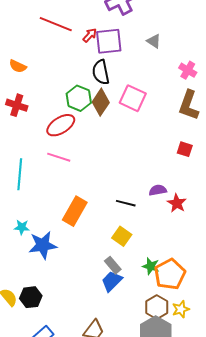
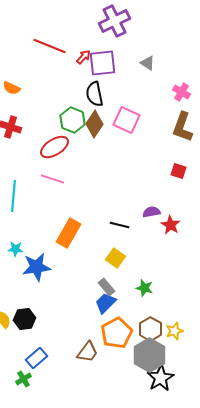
orange pentagon: (170, 274) -> (116, 333), moved

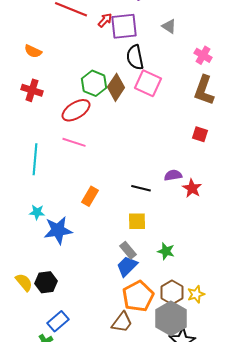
black semicircle: (94, 94) -> (135, 57), moved
orange rectangle: (68, 233) -> (90, 196), size x0.7
yellow square: (116, 258) -> (137, 221), turned -36
brown trapezoid: (88, 352) -> (122, 322), moved

